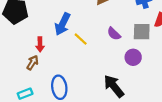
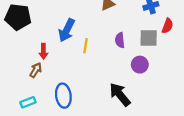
purple semicircle: (114, 34) -> (120, 40), turned 40
yellow line: (81, 39) -> (86, 46), turned 56

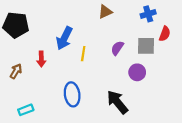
purple semicircle: (120, 40) -> (117, 48), turned 40
brown arrow: (36, 70) -> (16, 71), moved
blue ellipse: (63, 96) -> (72, 94), moved

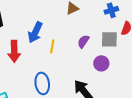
red arrow: (41, 59) -> (14, 51), size x1.5

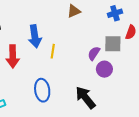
blue arrow: (35, 32) -> (35, 36), turned -35
purple semicircle: (83, 41) -> (94, 53), moved

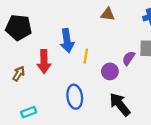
brown triangle: (74, 11) -> (108, 14), turned 32
purple circle: (104, 69) -> (110, 71), moved

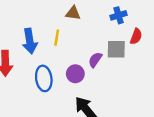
yellow line: (86, 56) -> (57, 38), moved
blue ellipse: (75, 97) -> (44, 78), moved

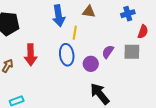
blue arrow: (30, 41) -> (59, 16), moved
gray square: (116, 49) -> (132, 52), moved
blue ellipse: (44, 78) -> (67, 55), moved

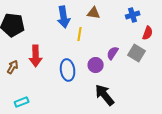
gray square: (132, 52) -> (137, 53), turned 30
blue ellipse: (67, 55) -> (68, 70), moved

